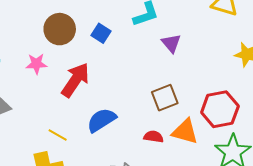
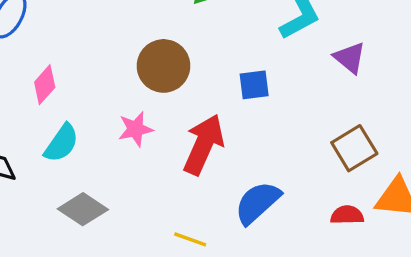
blue square: (101, 33) -> (254, 85), moved, turned -30

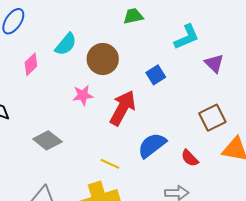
blue square: (254, 85) -> (156, 75), turned -30
cyan semicircle: (62, 143) -> (66, 44), moved
red semicircle: (347, 215) -> (190, 158), moved, turned -138

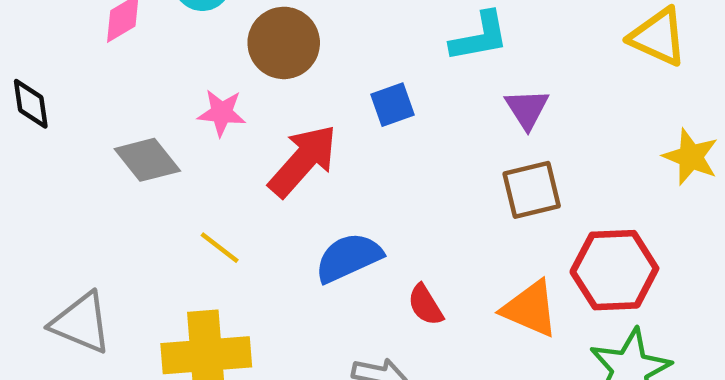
brown square: (212, 118) -> (532, 190), moved
gray diamond: (47, 140) -> (147, 160), moved
yellow line: (110, 164) -> (220, 248), moved

